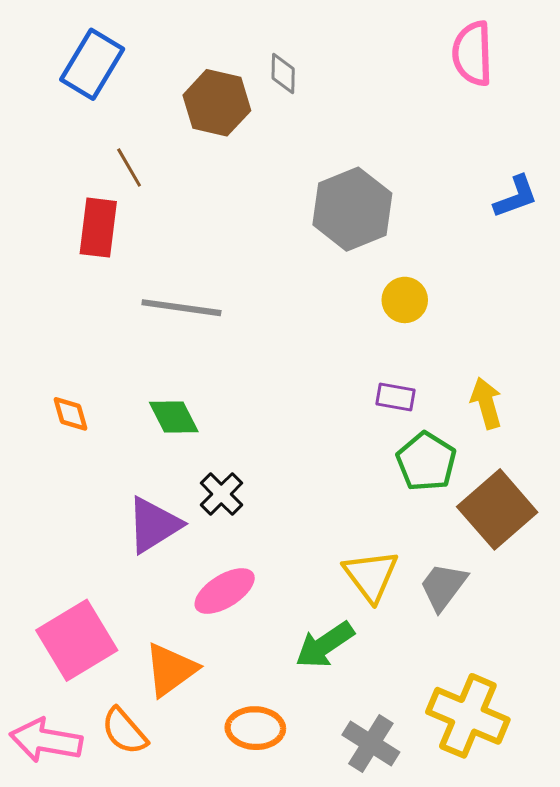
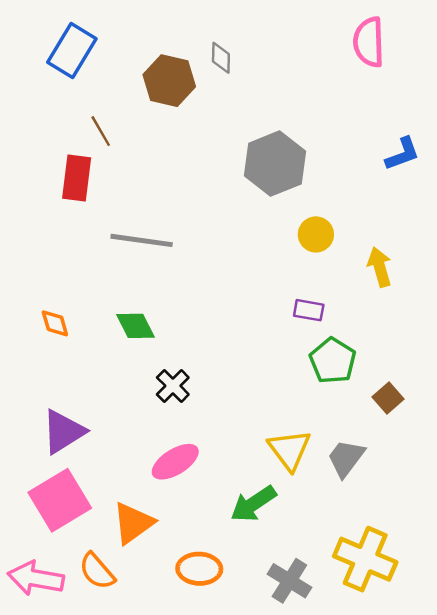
yellow arrow: (486, 403) -> (380, 267), moved
brown square: (497, 509) -> (388, 398), size x0.5
purple triangle: (154, 525) -> (63, 432), moved

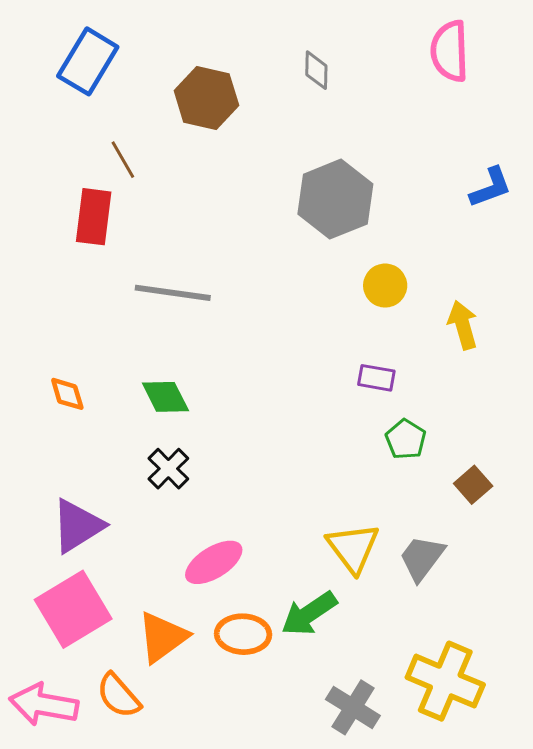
gray diamond: (221, 58) -> (316, 70), moved
green pentagon: (333, 361) -> (406, 439), size x0.7
black cross: (173, 386) -> (168, 469), moved
orange ellipse: (199, 569) -> (243, 634), moved

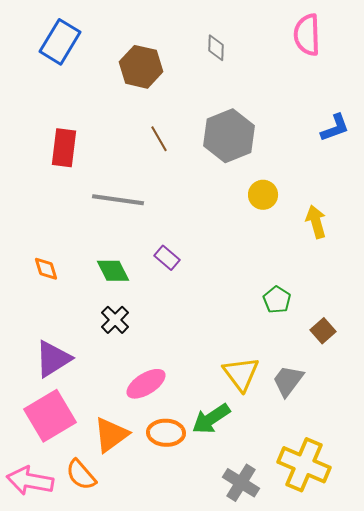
brown line: (123, 160) -> (159, 139), moved
purple rectangle: (376, 378) -> (167, 258), moved, turned 30

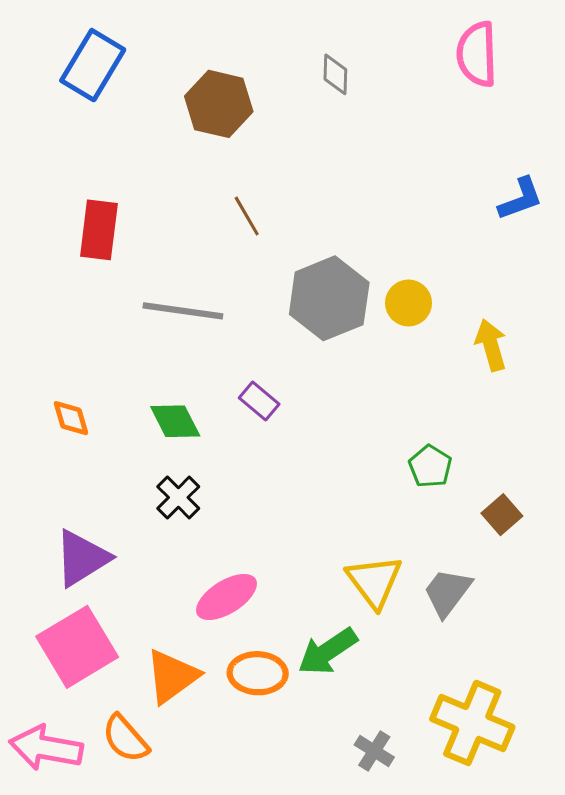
gray hexagon: (229, 136) -> (329, 298), moved
gray cross: (241, 483) -> (374, 751), size x0.7

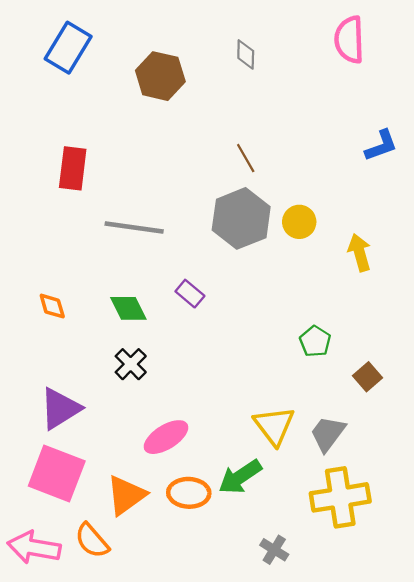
brown line: (247, 216) -> (246, 158), moved
pink square: (77, 647) -> (57, 473), turned -38
yellow cross: (472, 723) -> (340, 497), moved, turned -32

